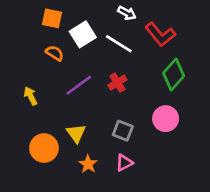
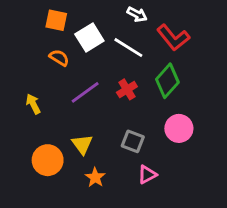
green diamond: (174, 75) -> (167, 81), moved
pink triangle: (124, 163) -> (147, 175), moved

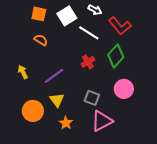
white square: (89, 38) -> (67, 16), moved
purple line: (85, 92) -> (54, 76), moved
pink triangle: (147, 175) -> (102, 121), size x1.6

